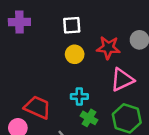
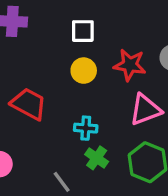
red trapezoid: (37, 107) -> (29, 104), moved

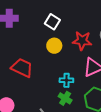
white square: (83, 31) -> (52, 22), turned 35
cyan cross: (86, 128) -> (66, 80), moved

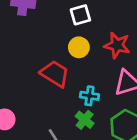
white square: (52, 22) -> (80, 15), turned 35
red trapezoid: (22, 68) -> (55, 74), moved

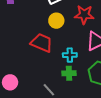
green cross: (85, 120) -> (69, 73), turned -32

